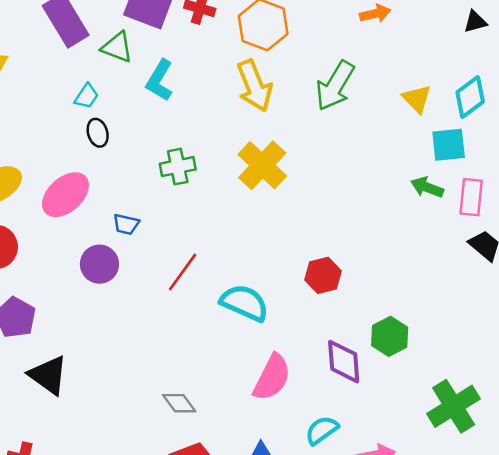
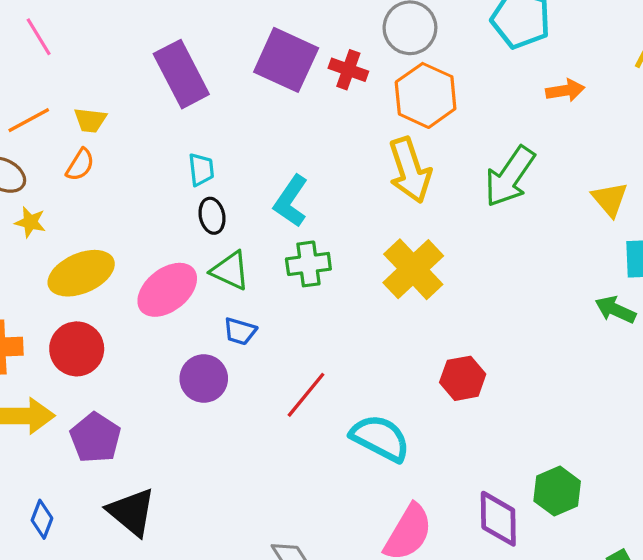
green triangle: (117, 47) -> (230, 271), moved
cyan L-shape: (160, 80) -> (291, 201), moved
cyan trapezoid: (86, 96) -> (201, 170), turned -44
red hexagon: (323, 275) -> (463, 378), moved

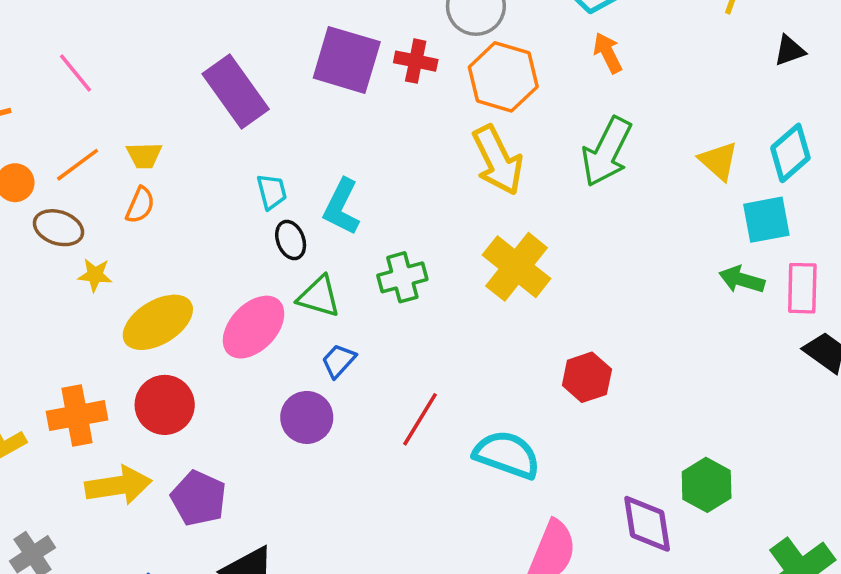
orange arrow: (565, 90) -> (608, 53), moved, turned -99
cyan L-shape: (291, 201) -> (342, 207), moved
blue trapezoid: (240, 331) -> (339, 361), turned 124

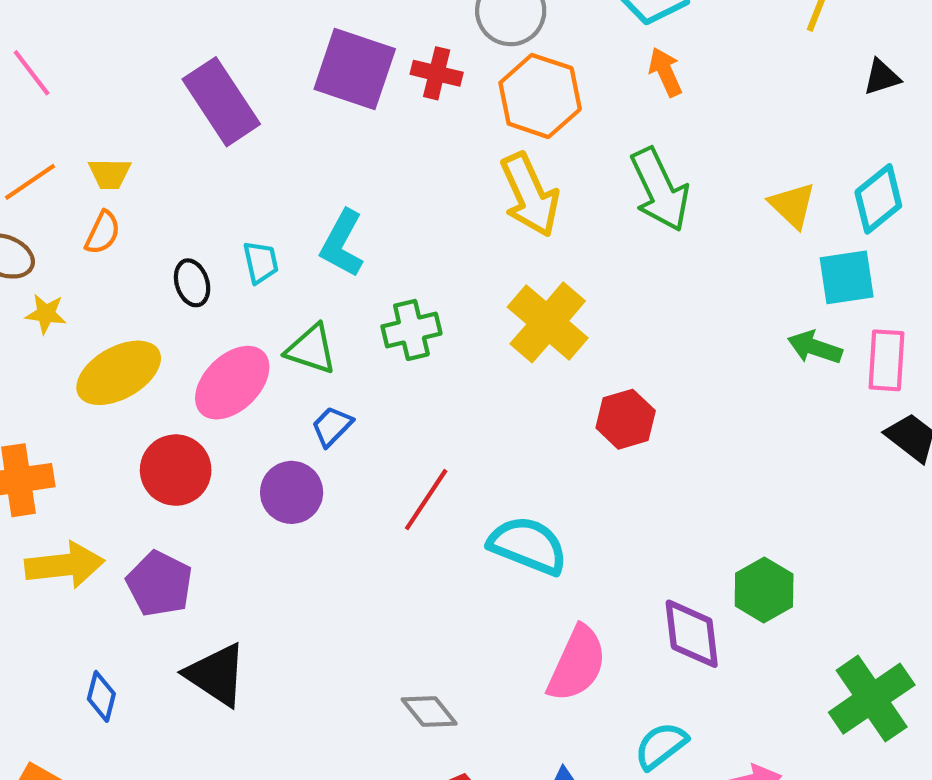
green arrow: (607, 152) -> (660, 190), turned -54
cyan trapezoid: (272, 192) -> (261, 262), moved
black ellipse: (291, 240) -> (192, 283), moved
red hexagon: (587, 377) -> (626, 419), moved
red circle: (165, 405) -> (176, 470), moved

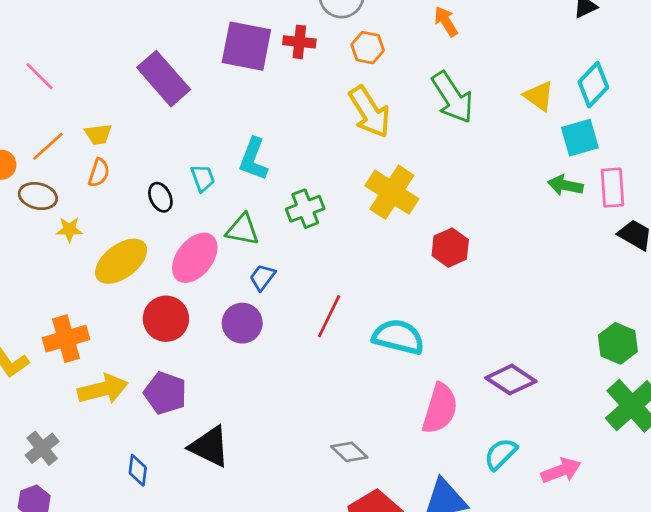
orange hexagon: (540, 96) -> (368, 48), size x0.6
green hexagon: (764, 590) -> (618, 343), moved
purple diamond: (692, 634) -> (511, 380), turned -42

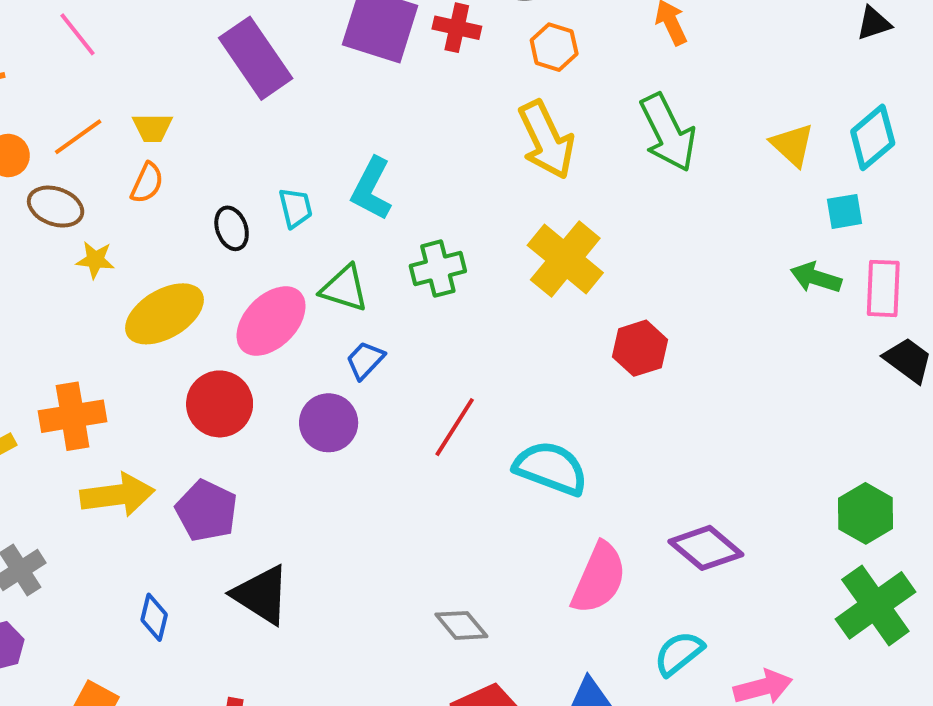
cyan square: (580, 138) -> (844, 211), size x0.7

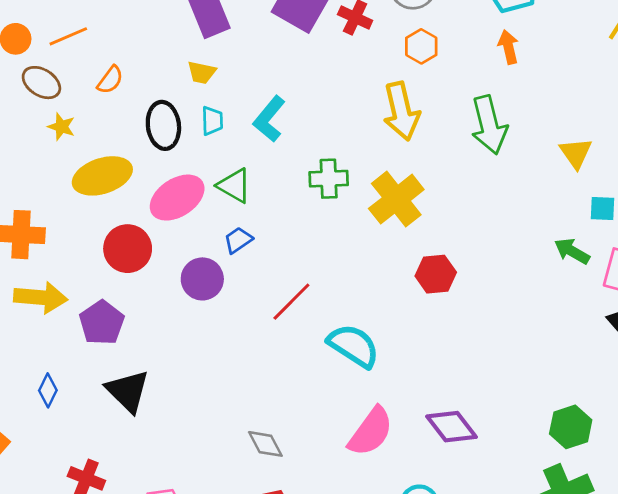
yellow trapezoid: (152, 128) -> (202, 72), moved
black ellipse: (232, 228) -> (163, 125), size x1.5
green cross: (438, 269) -> (329, 179), moved

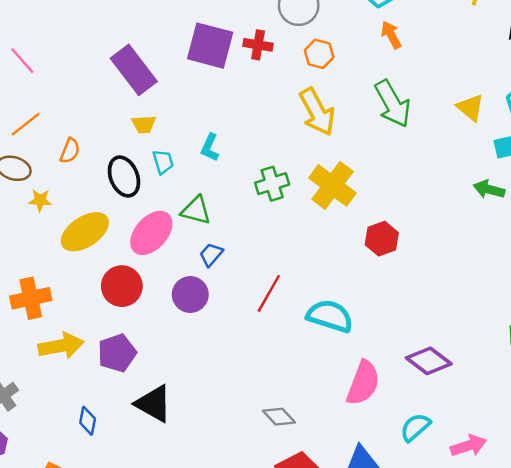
cyan L-shape: (269, 119) -> (210, 148), size x0.7
purple pentagon: (102, 323) -> (117, 353), turned 30

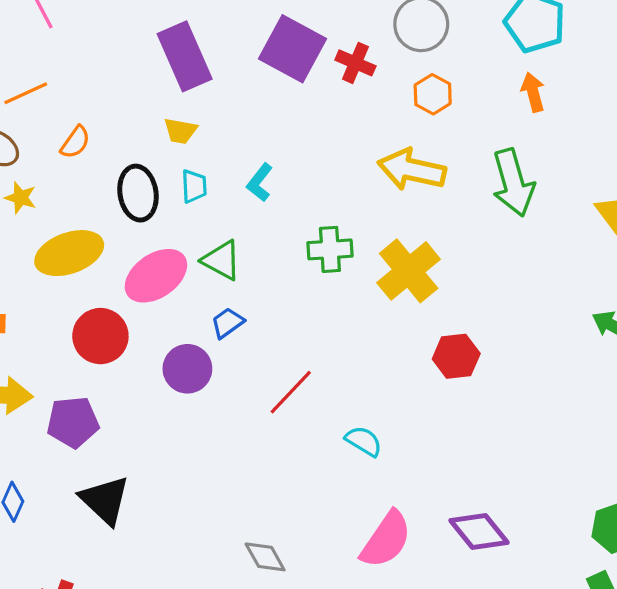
yellow arrow: (317, 112) -> (412, 170), turned 117
cyan semicircle: (330, 316) -> (364, 441), size x0.6

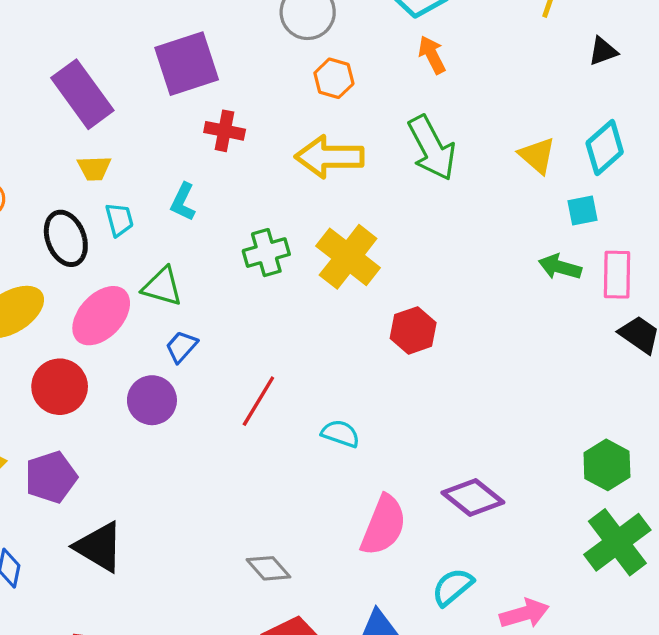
purple square: (292, 49) -> (187, 64), turned -34
red cross: (355, 63) -> (225, 131), moved

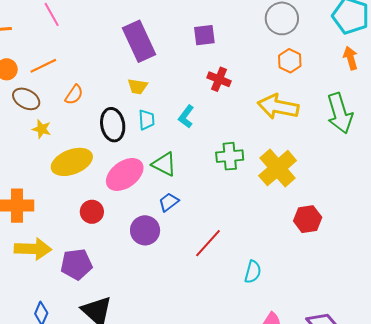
purple square: (187, 64) -> (204, 35), size x0.6
red circle: (60, 387) -> (92, 212), size x0.7
cyan semicircle: (340, 434) -> (253, 272), turned 75

